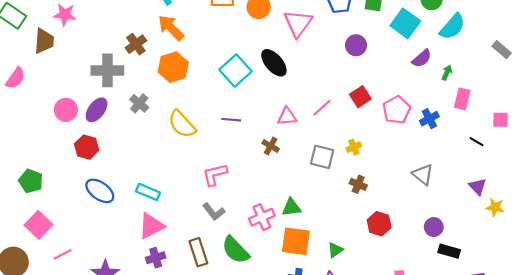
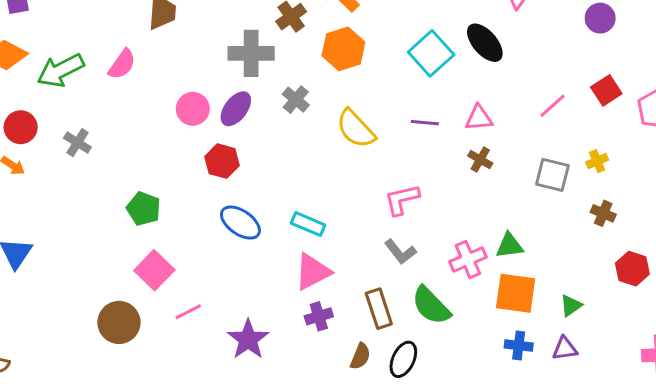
pink triangle: (287, 116) -> (479, 118), moved

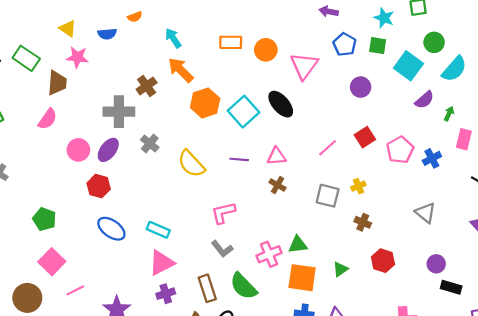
orange hexagon: (343, 49) -> (205, 103), moved
pink semicircle: (122, 64) -> (48, 119), moved
green triangle: (571, 306) -> (340, 269), moved

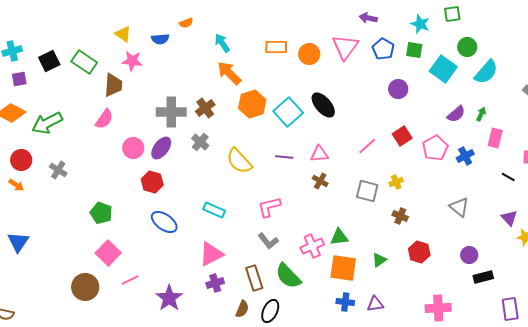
pink triangle: (304, 66) -> (345, 47), moved
brown cross: (147, 86) -> (205, 108), moved
purple semicircle: (424, 100) -> (456, 114), moved
cyan rectangle: (158, 230) -> (214, 210), moved
black rectangle: (451, 287) -> (483, 277), turned -30

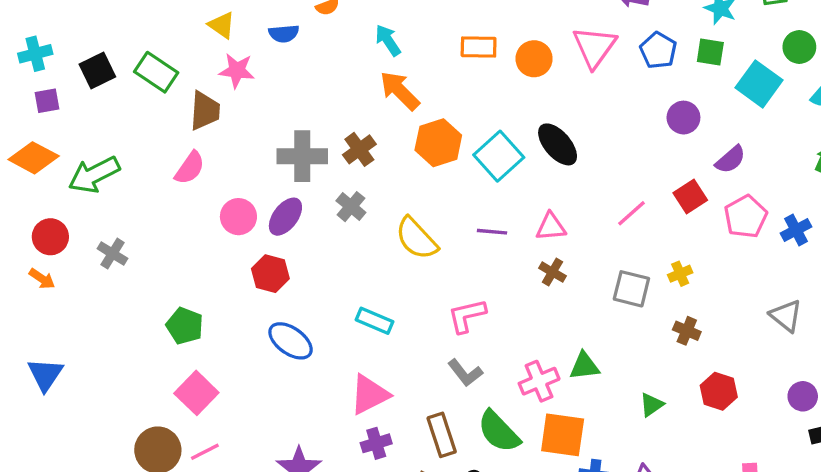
purple semicircle: (456, 114) -> (730, 160), moved
orange square: (343, 268) -> (563, 435), moved
pink line: (130, 280) -> (205, 452), moved

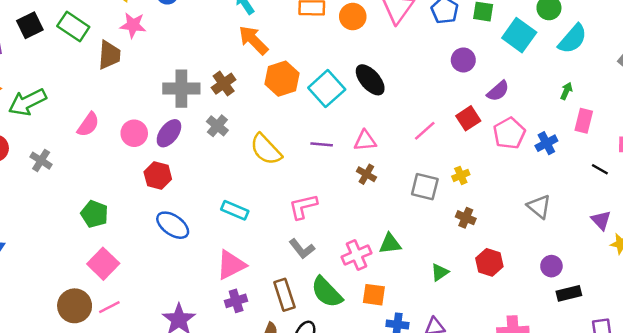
pink semicircle: (190, 168) -> (88, 125), moved
orange square: (563, 435) -> (374, 295), size x0.7

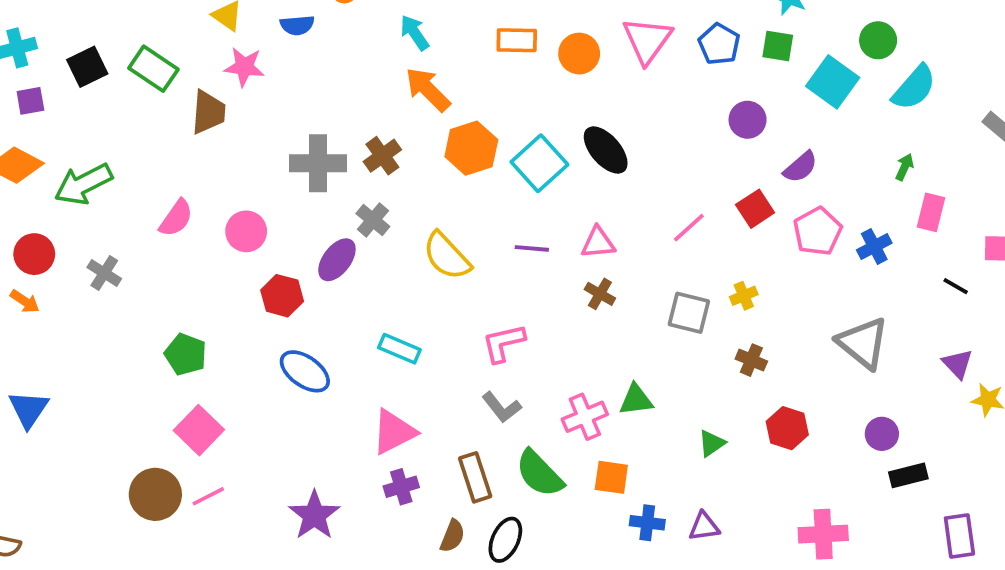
purple ellipse: (169, 133) -> (337, 260), moved
gray triangle: (539, 207) -> (863, 343), size x1.4

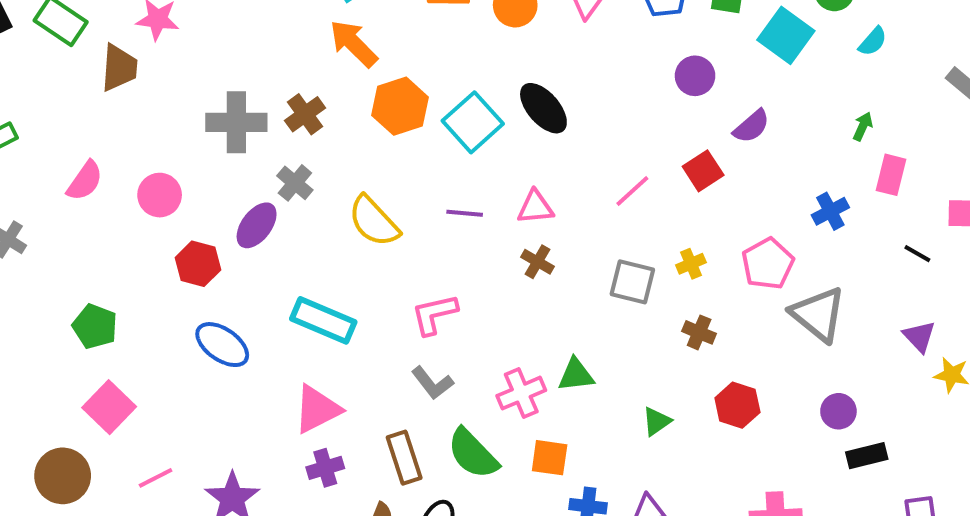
cyan semicircle: (914, 88) -> (873, 41), size x0.6
pink pentagon: (818, 231) -> (768, 264), moved
cyan rectangle: (399, 349) -> (323, 320), size x1.4
pink line: (208, 496) -> (156, 478), moved

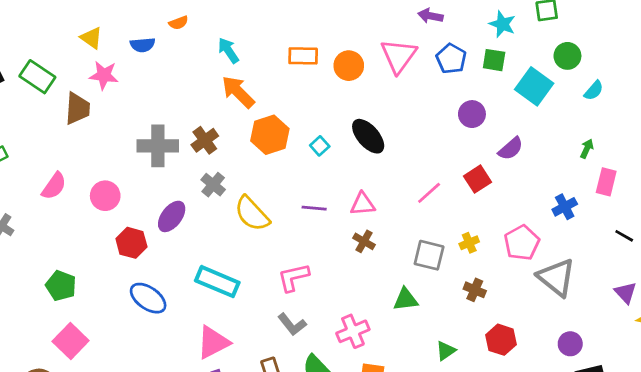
cyan square: (473, 122) -> (320, 146), size x0.5
gray cross: (295, 183) -> (213, 185), moved
green triangle: (576, 375) -> (406, 300), moved

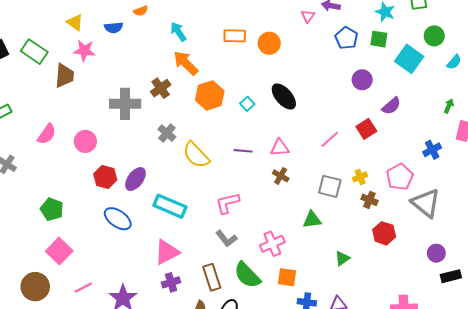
pink triangle: (399, 56) -> (308, 16), moved, size x0.5
brown cross: (205, 140) -> (161, 88), moved
purple ellipse: (172, 216) -> (135, 179), moved
brown cross: (475, 290) -> (369, 200), moved
red hexagon: (501, 340) -> (384, 233), moved

